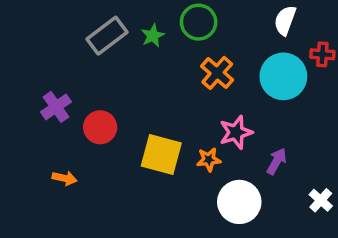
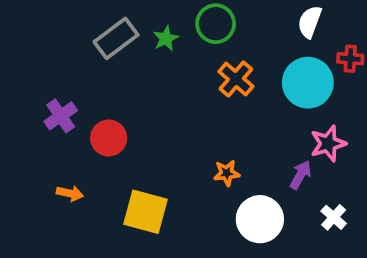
pink star: (236, 132) -> (328, 144), moved
yellow square: (161, 154) -> (146, 212), moved
white cross: (321, 200) -> (334, 217), moved

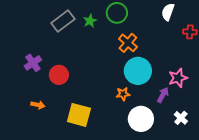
cyan circle: (308, 83) -> (138, 71), moved

